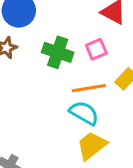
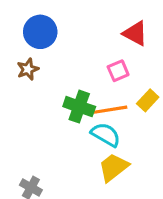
green cross: (58, 52) -> (79, 107), moved

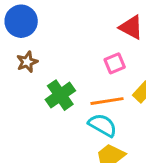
blue circle: (40, 32) -> (21, 21), moved
green cross: (79, 107) -> (60, 95), moved, turned 36

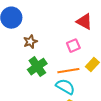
brown star: (27, 62) -> (30, 42), moved

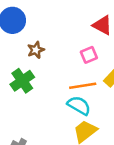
green cross: (37, 67) -> (22, 81), moved

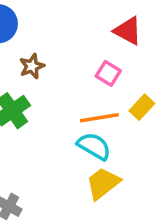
pink square: (89, 55) -> (108, 73), turned -35

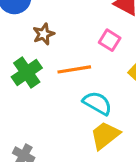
orange line: (99, 118) -> (74, 69), moved

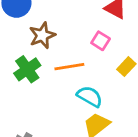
brown star: (44, 34) -> (42, 35), size x1.4

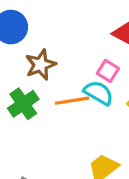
cyan semicircle: (90, 96) -> (98, 93), moved

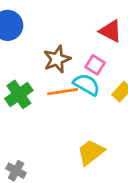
brown star: (41, 65) -> (57, 59), moved

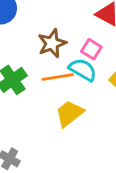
yellow trapezoid: (91, 152) -> (70, 113), moved

